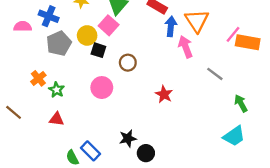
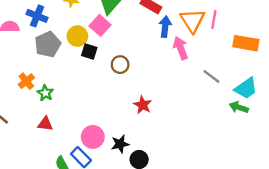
pink line: (233, 34) -> (214, 19), moved, turned -30
pink circle: (102, 88) -> (93, 137), moved
red star: (164, 94) -> (143, 105), moved
green arrow: (241, 103) -> (239, 107), turned -42
cyan trapezoid: (234, 136) -> (246, 88), moved

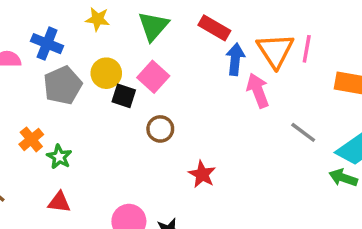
pink square: (100, 25) -> (153, 77), moved
brown circle: (120, 65) -> (160, 129), moved

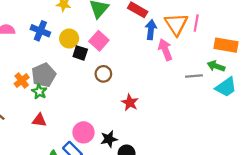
blue cross: (47, 44) -> (40, 31), moved
gray pentagon: (63, 85) -> (44, 75), moved
gray line: (303, 132) -> (194, 76), turned -42
green arrow: (343, 178) -> (216, 66), moved

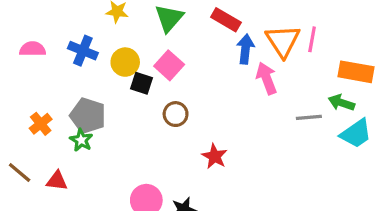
gray pentagon: (44, 75) -> (88, 116), turned -30
orange cross: (22, 80) -> (41, 124), moved
red triangle: (39, 120) -> (57, 181), moved

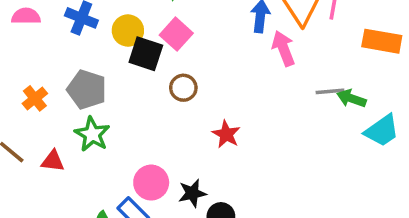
black square: (141, 83) -> (146, 54), size x1.4
green arrow: (341, 103) -> (351, 98), moved
cyan trapezoid: (356, 134) -> (382, 131), moved
green star: (81, 140) -> (92, 134), moved, size x1.4

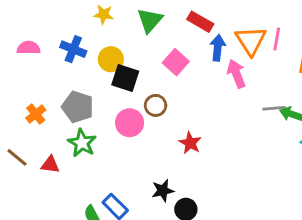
pink square: (176, 34) -> (176, 62), moved
pink circle: (151, 183) -> (130, 123), moved

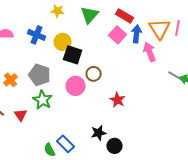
pink square: (176, 62) -> (118, 35), moved
gray line: (274, 108) -> (176, 76), turned 35
red triangle: (50, 165) -> (21, 115), turned 48

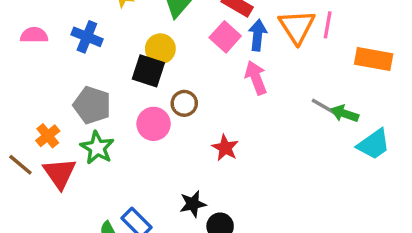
yellow circle: (63, 42) -> (160, 49), moved
pink arrow: (150, 52) -> (256, 78), moved
orange cross: (11, 80) -> (48, 136), moved
red triangle: (21, 115) -> (60, 173), size x1.5

